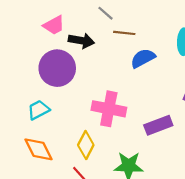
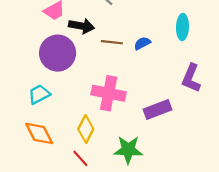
brown line: (124, 33) -> (112, 42), moved
blue semicircle: (143, 58) -> (142, 43), size x0.7

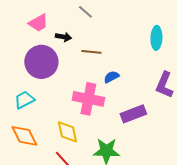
black arrow: (81, 26) -> (63, 37), size x0.7
blue semicircle: (142, 43) -> (111, 77), moved
yellow diamond: (86, 129) -> (67, 132), turned -40

